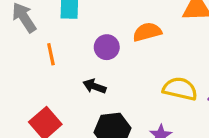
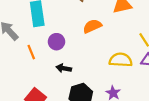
purple circle: (107, 47) -> (56, 42), moved

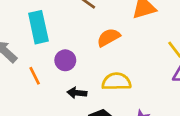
yellow semicircle: (121, 60) -> (116, 82), moved

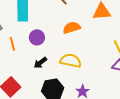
black arrow: (77, 93) -> (40, 63), turned -56

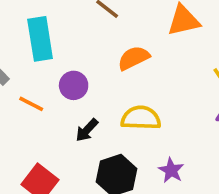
orange line: (12, 44) -> (31, 104), turned -40

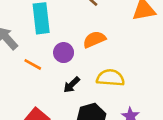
orange semicircle: (134, 58) -> (94, 39), moved

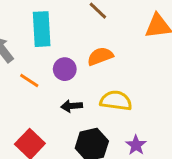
black arrow: (72, 85) -> (72, 106), turned 36

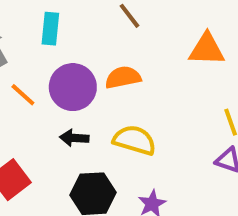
cyan rectangle: (42, 29) -> (50, 29), size x0.7
purple circle: (65, 69) -> (73, 87), size x1.5

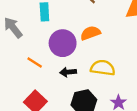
orange line: (23, 95) -> (35, 62), moved

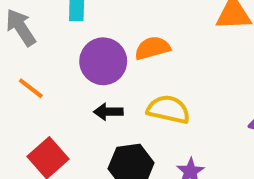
orange line: (35, 62) -> (31, 88), moved

